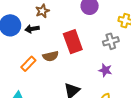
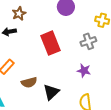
brown semicircle: (51, 56) -> (29, 82), moved

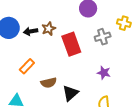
brown star: (19, 14) -> (49, 29), moved
gray cross: (88, 41) -> (103, 37), moved

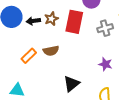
red rectangle: (71, 44) -> (74, 22), moved, turned 30
brown semicircle: (49, 83) -> (51, 51), moved

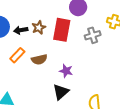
orange rectangle: (29, 56) -> (17, 55), moved
purple star: (105, 64) -> (66, 71), moved

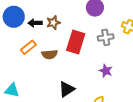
red rectangle: (62, 30) -> (76, 42), moved
purple star: (66, 71) -> (106, 71), moved

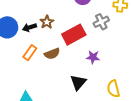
red rectangle: (76, 42) -> (74, 35), turned 60
purple star: (106, 71) -> (93, 57), moved

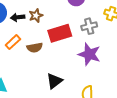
purple star: (93, 57) -> (89, 54), moved, size x1.6

